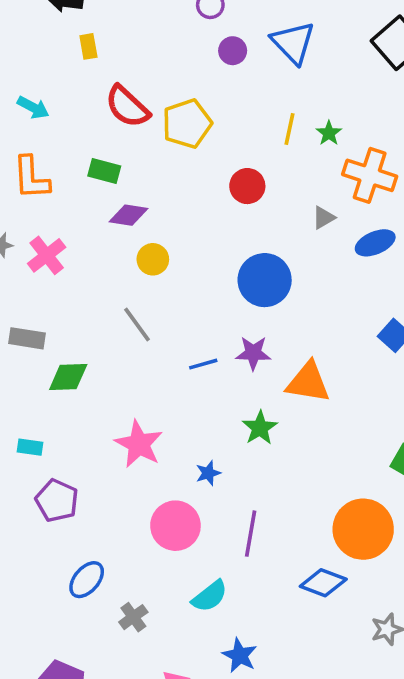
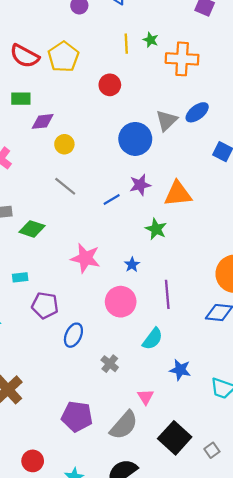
gray triangle: (324, 218) -> (167, 120), moved, size x1.5
blue ellipse: (375, 243) -> (197, 112), moved
green diamond: (68, 377) -> (32, 229), turned 35
blue ellipse: (87, 580) -> (73, 335), moved

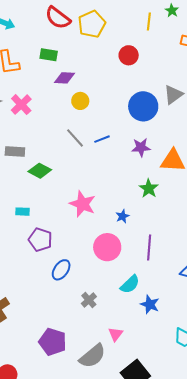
green star: (151, 40) -> (172, 11), moved
blue line: (112, 200) -> (102, 139), moved
blue star: (180, 370) -> (150, 304), moved

